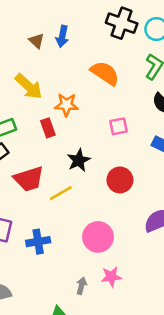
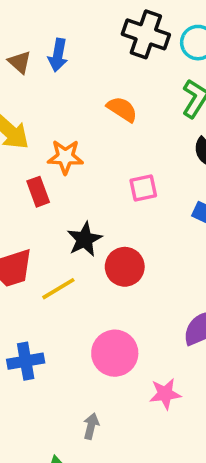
orange semicircle: (105, 73) -> (122, 109), size x0.7
red circle: (120, 180) -> (125, 267), moved
pink star: (111, 277) -> (165, 394), moved

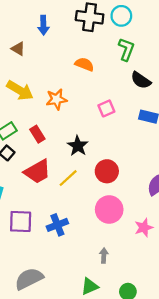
blue arrow: (58, 55) -> (43, 25), moved
red rectangle: (38, 192) -> (37, 134), moved
red circle: (125, 267) -> (107, 171), moved

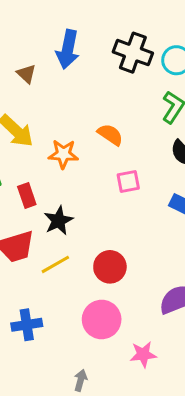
blue arrow: (43, 25) -> (68, 49), size x1.4
orange semicircle: (84, 64) -> (110, 135), moved
black star: (78, 146) -> (59, 221), moved

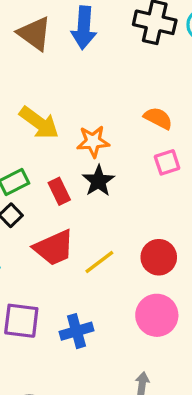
brown triangle: (26, 74) -> (34, 34), moved, size x1.6
orange semicircle: (110, 135) -> (158, 118), moved
black star: (59, 221) -> (98, 181), moved

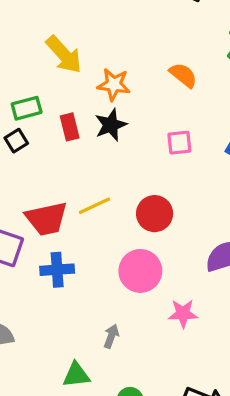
pink square: (167, 162) -> (179, 143), moved
red trapezoid: (54, 248) -> (46, 219), moved

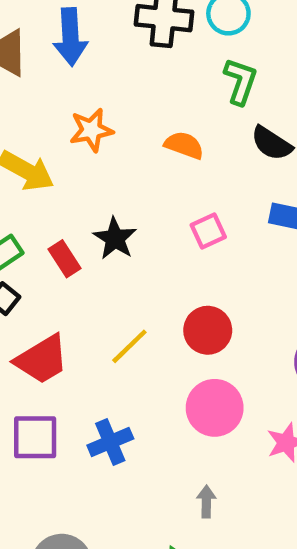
orange star: (114, 85) -> (91, 130), moved
red trapezoid: (46, 219) -> (42, 359), moved

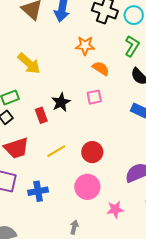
orange star: (91, 130) -> (85, 46), moved
pink square: (208, 231) -> (94, 97), moved
red rectangle: (64, 259) -> (41, 115), moved

